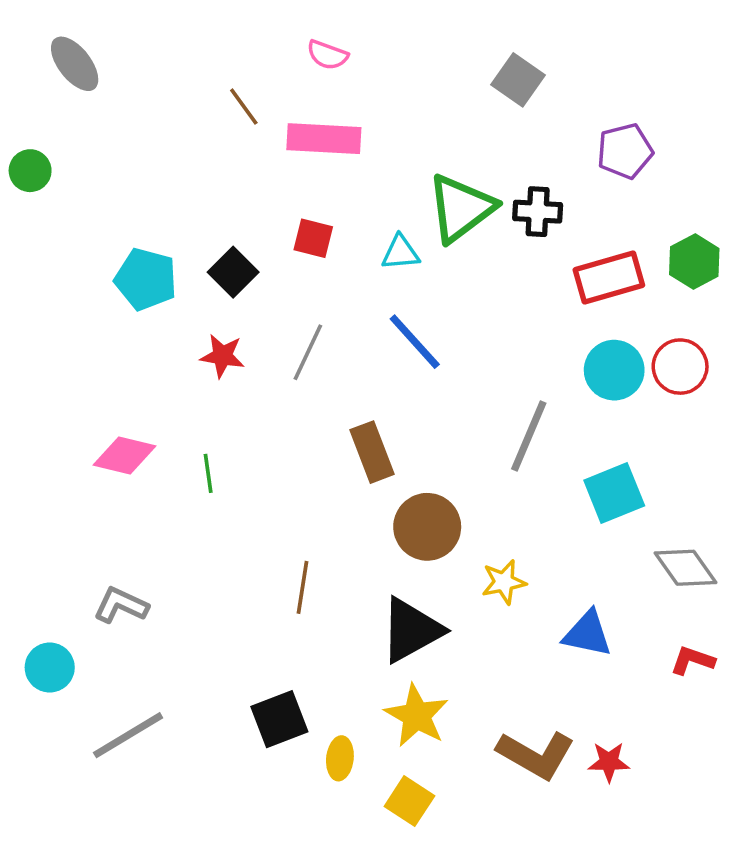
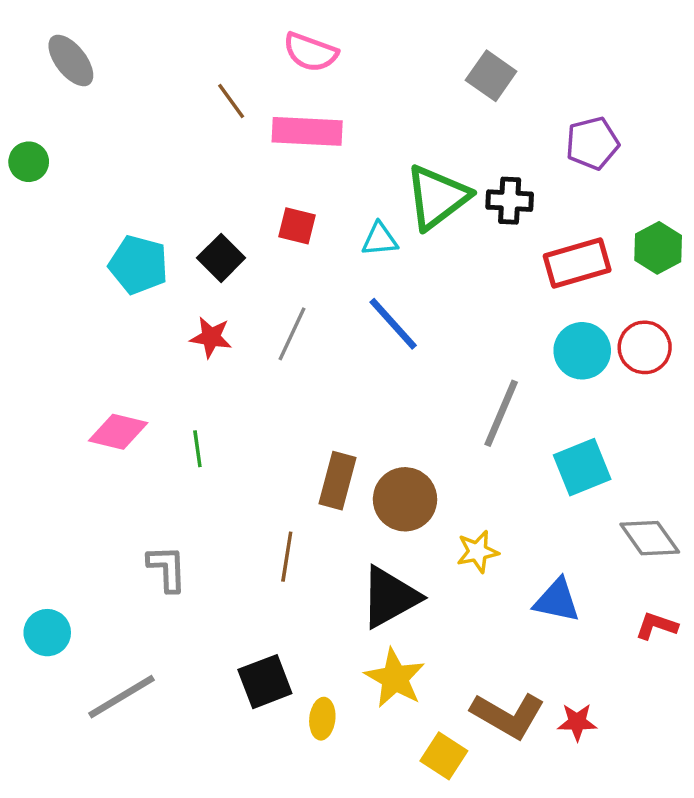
pink semicircle: (327, 55) -> (310, 52), size x1.4
brown rectangle: (372, 452) -> (337, 481), moved, turned 36
gray L-shape: (121, 605) -> (167, 568), moved, turned 63
yellow square: (409, 801) -> (444, 756), moved

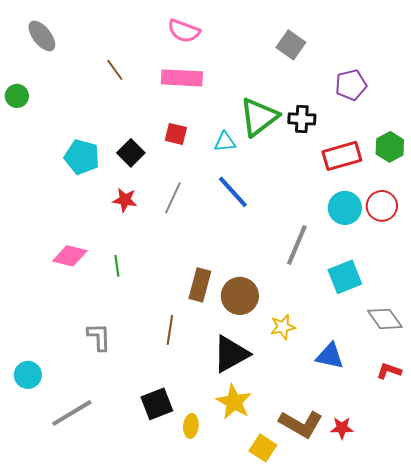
brown line: (231, 101) -> (115, 70), moved

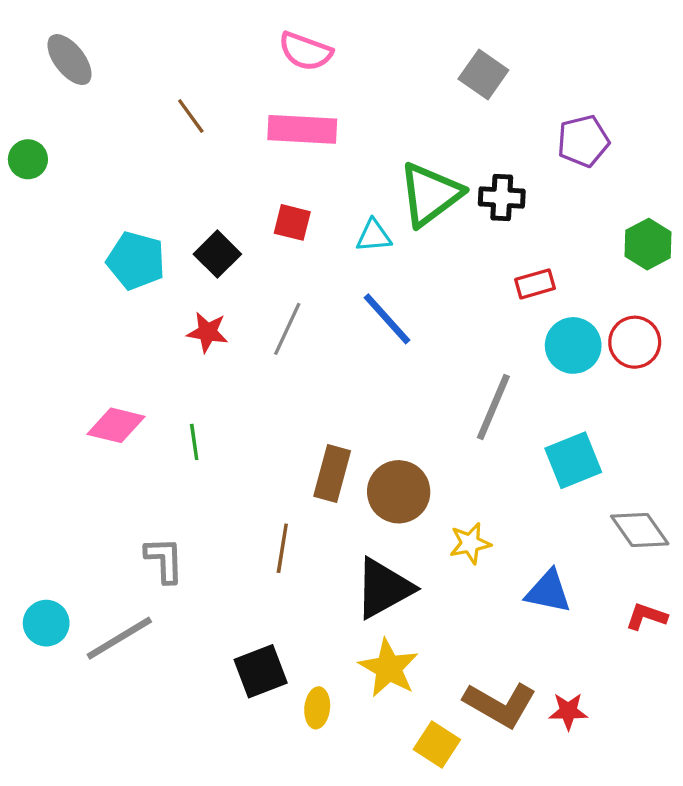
red rectangle: (342, 156) -> (535, 284), moved, size x0.6
gray line: (72, 413) -> (119, 638), moved

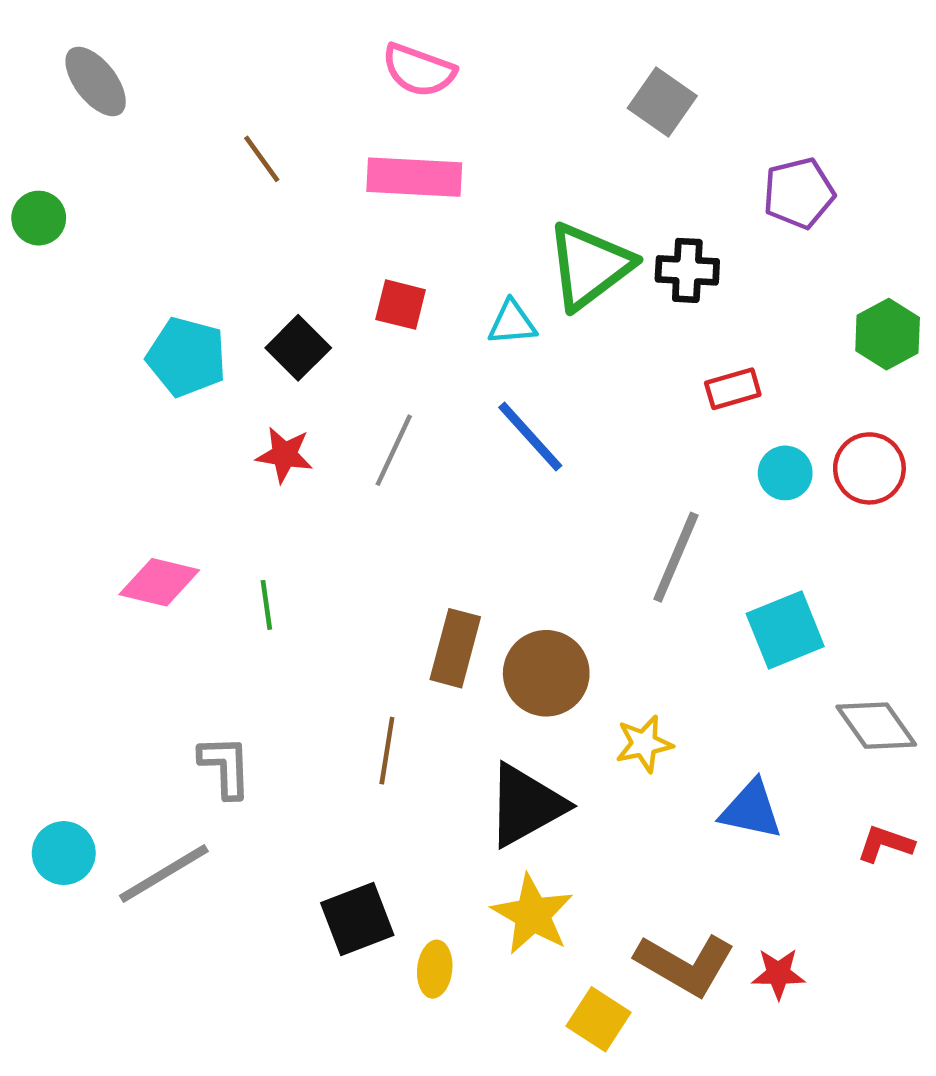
cyan circle: (573, 345) -> (785, 473), size x0.7

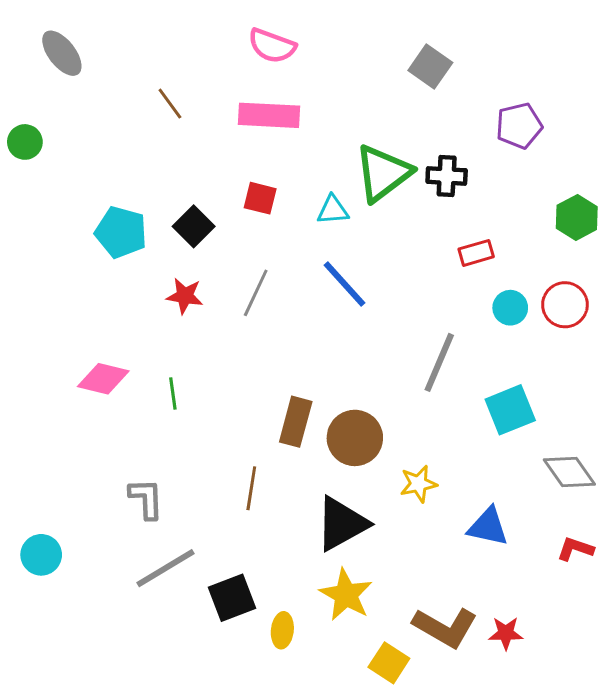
gray line: (164, 874) -> (165, 568), moved

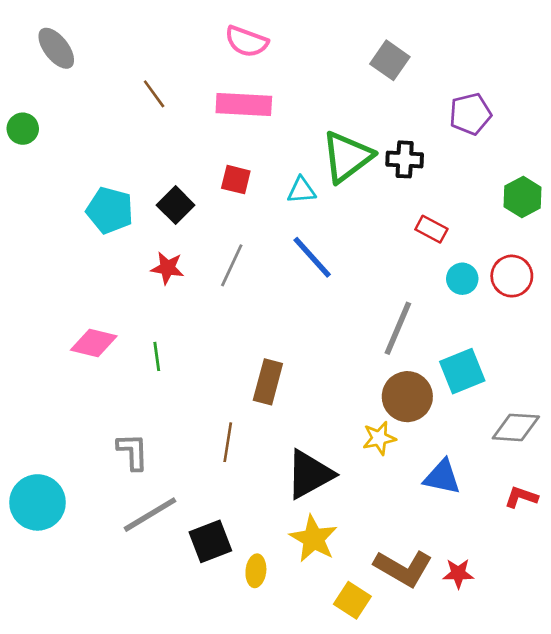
red rectangle: (476, 253) -> (431, 229), turned 44
brown circle: (355, 438) -> (407, 397), moved
gray diamond: (569, 472) -> (516, 427), turned -51
cyan circle: (41, 555) -> (37, 502), size x1.5

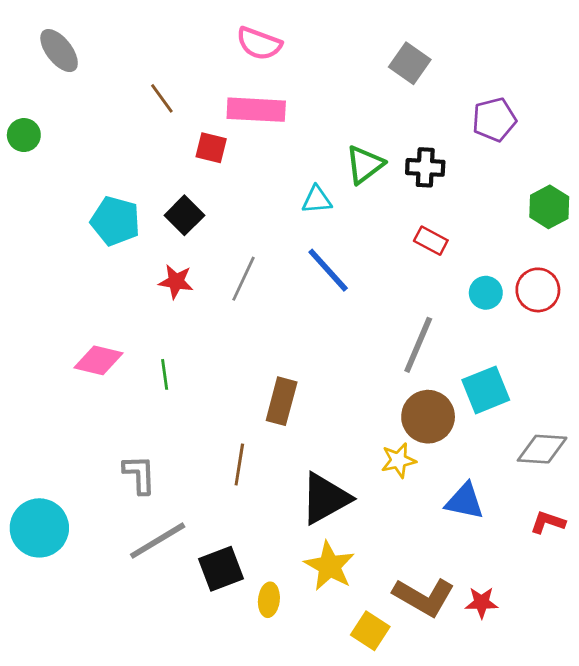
green triangle: (347, 157) -> (365, 165), size x0.7
red square: (236, 180) -> (211, 148), moved
red rectangle: (431, 229) -> (431, 241), moved

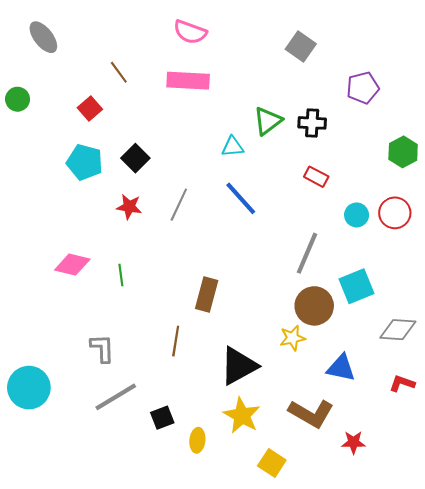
red square: (211, 148) -> (90, 108), moved, turned 35
black square: (221, 569) -> (162, 418), size x0.7
brown L-shape: (424, 597) -> (311, 413), moved

